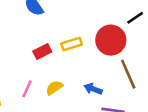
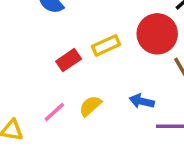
pink line: (27, 89) -> (54, 112), turned 30

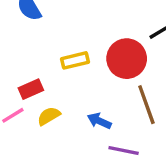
red rectangle: (69, 60) -> (31, 89), moved

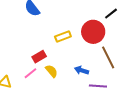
yellow semicircle: (49, 116) -> (52, 71), turned 88

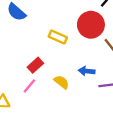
yellow rectangle: (63, 37) -> (58, 37), turned 56
yellow semicircle: (52, 71) -> (62, 82), moved

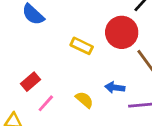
red rectangle: (35, 65) -> (31, 82), moved

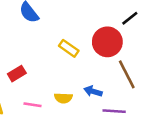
yellow semicircle: (84, 100) -> (63, 98), turned 132
pink line: (46, 103) -> (32, 105), moved, turned 48

